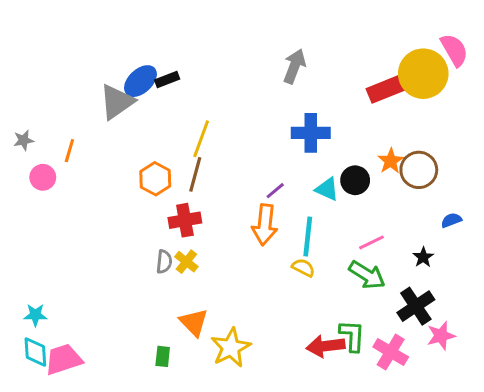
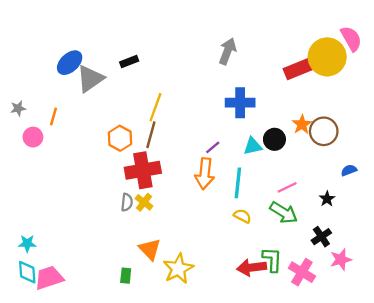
blue ellipse: (140, 81) -> (70, 63), moved
cyan triangle: (327, 189) -> (253, 146), turned -36
red cross: (185, 220) -> (143, 170), size x1.4
yellow semicircle: (303, 268) -> (242, 216), moved
black cross: (416, 306) -> (321, 237), size x0.7

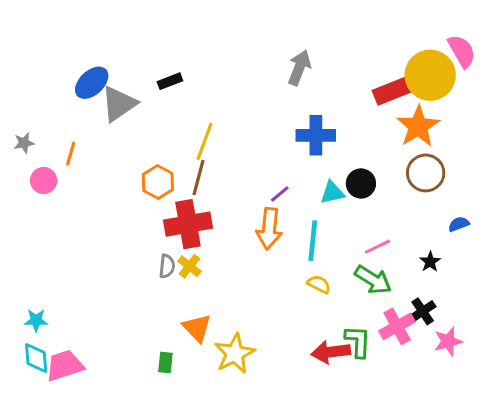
orange star: (302, 124) -> (418, 126), moved, size x1.6
pink cross: (302, 272) -> (397, 326), moved, turned 30

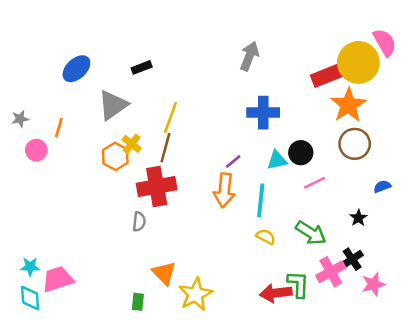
gray triangle: (119, 104) -> (113, 105), moved
orange hexagon: (158, 182) -> (115, 156), moved
pink line: (377, 247) -> (315, 183), moved
yellow cross: (189, 266) -> (132, 144), moved
pink trapezoid: (65, 365) -> (58, 279), moved

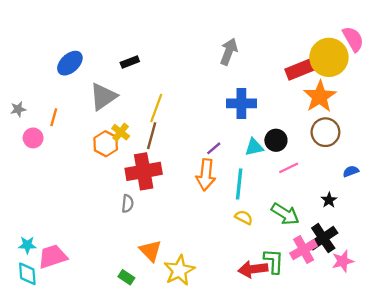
black cross: (352, 259) -> (323, 238), size x1.4
green rectangle: (138, 302) -> (126, 277), turned -63

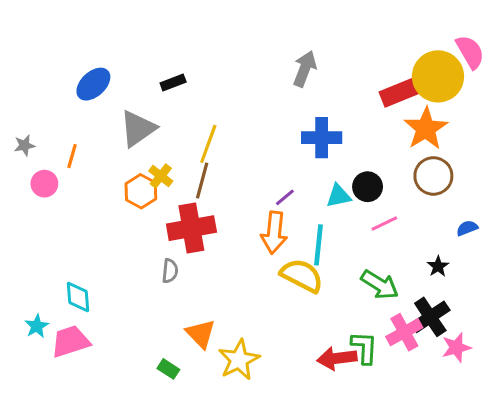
yellow semicircle: (244, 217) -> (302, 276), moved, size x1.8
cyan star: (27, 245) -> (37, 326), turned -30
cyan diamond: (27, 274) -> (78, 297), moved

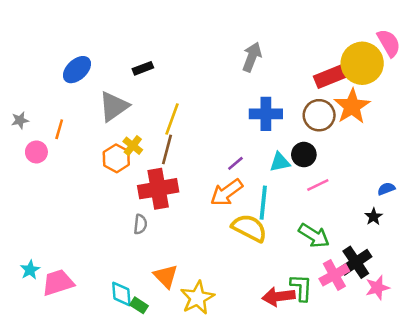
brown circle: (433, 176) -> (319, 115), moved
orange arrow: (274, 233) -> (227, 193), turned 48
black star: (438, 266) -> (374, 217), moved
cyan diamond: (78, 297) -> (121, 294), moved

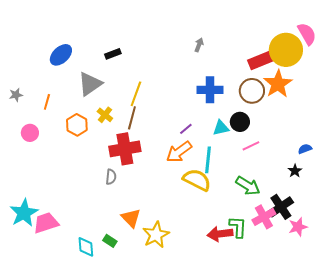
gray arrow: (252, 57) -> (199, 45), size x0.6
pink circle: (36, 152) -> (30, 133), moved
orange hexagon: (116, 158) -> (77, 125), moved
cyan star: (30, 270) -> (24, 213), size x1.8
cyan diamond: (121, 294) -> (86, 247), moved

